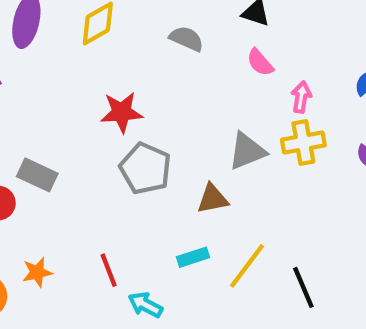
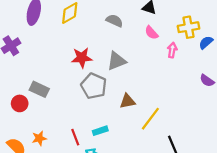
yellow cross: (303, 143) -> (188, 27), moved
gray triangle: (247, 151) -> (117, 61), moved
cyan rectangle: (193, 257) -> (100, 131), moved
yellow line: (247, 266) -> (150, 119), moved

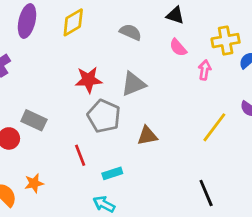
yellow line: (150, 119) -> (214, 127), moved
red line: (75, 137) -> (80, 155), moved

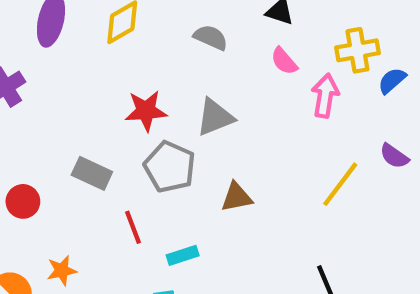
pink arrow: (205, 70) -> (325, 96), size x1.4
gray rectangle: (34, 120) -> (92, 173), moved

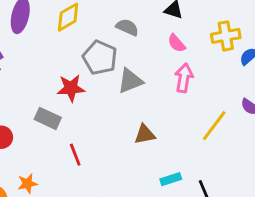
pink arrow: (325, 96) -> (184, 78), moved
red star: (146, 111) -> (71, 88), moved
gray pentagon: (170, 167) -> (100, 58), moved
cyan rectangle: (183, 255) -> (171, 179), moved

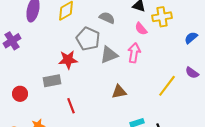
yellow cross: (226, 36) -> (162, 17), moved
pink arrow: (184, 78) -> (134, 53), moved
gray rectangle: (48, 118) -> (52, 81), turned -36

